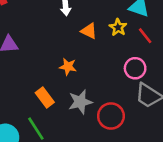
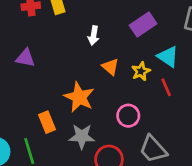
orange star: (68, 67) -> (79, 97), size x1.6
pink circle: (135, 68) -> (128, 116), moved

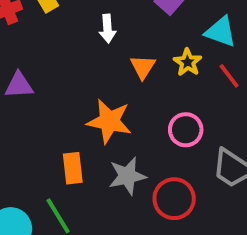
orange triangle: (110, 67) -> (143, 67), turned 36
orange rectangle: (47, 122) -> (73, 168), turned 30

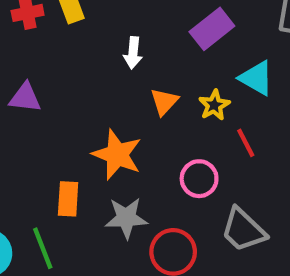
red line: (229, 76) -> (246, 143), moved

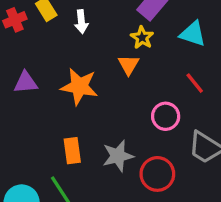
white arrow: (133, 53) -> (81, 22), moved
yellow star: (214, 105) -> (142, 38), moved
orange star: (117, 155) -> (79, 86), moved

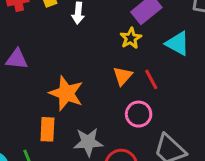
orange triangle: (129, 65) -> (123, 76), moved
red line: (195, 83) -> (151, 79), moved
orange star: (79, 86) -> (66, 93), moved

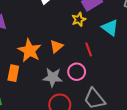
orange triangle: (123, 76) -> (57, 46), moved
gray star: (88, 142) -> (53, 77), moved

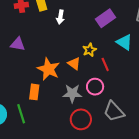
yellow star: (79, 19) -> (89, 50), moved
orange triangle: (57, 46) -> (74, 64), turned -40

